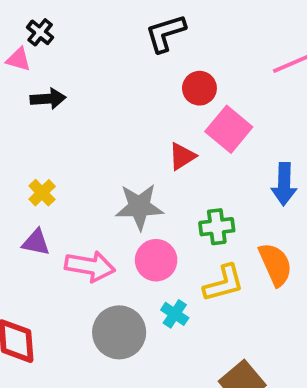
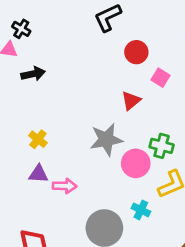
pink square: (229, 129) -> (161, 78), size x0.6
green cross: (217, 227) -> (162, 146), turned 30
pink circle: (156, 260) -> (136, 163), moved
pink arrow: (90, 266) -> (65, 186), moved, size x0.7

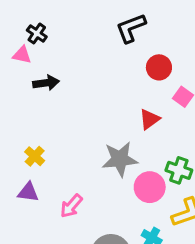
yellow cross: (38, 139) -> (35, 156), moved
purple triangle: (38, 174) -> (28, 192), moved
pink arrow: (65, 186) -> (71, 206), turned 125

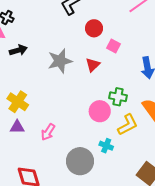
yellow cross: (35, 156) -> (18, 102), size x1.5
gray star: (120, 159) -> (60, 61), moved

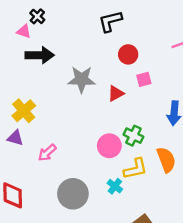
pink square: (113, 46) -> (144, 79), turned 32
black arrow: (18, 50) -> (40, 55), size x1.4
cyan cross: (106, 146) -> (115, 186), moved

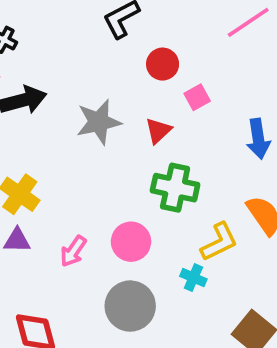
green cross: (133, 136) -> (175, 188), moved, size x1.4
pink circle: (109, 146) -> (131, 242), moved

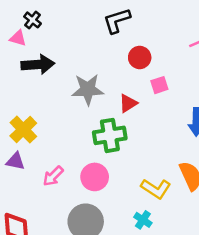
green cross: (175, 188) -> (110, 135), moved, turned -32
yellow L-shape: (219, 242) -> (156, 189), turned 48
cyan cross: (193, 278) -> (143, 220), moved

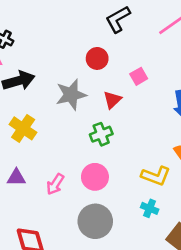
black L-shape: (117, 21) -> (118, 19), moved
red circle: (140, 57) -> (97, 58), moved
yellow cross: (23, 129) -> (23, 128), moved
green cross: (110, 135) -> (101, 134), size x0.7

